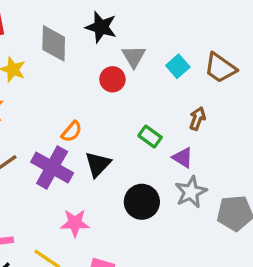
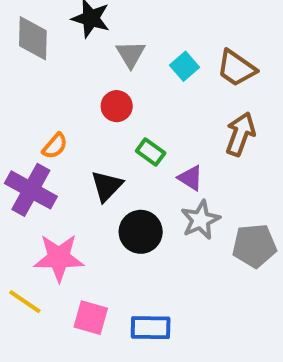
red circle: (112, 79) -> (117, 106), moved
brown arrow: (197, 118) -> (240, 134), moved, size x1.5
black triangle: (98, 164) -> (107, 186), moved
pink star: (75, 223) -> (59, 258), size x1.4

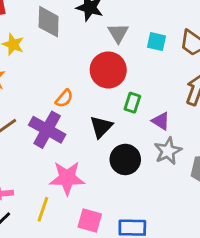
cyan square: (185, 66) -> (157, 42), turned -36
red circle: (117, 106) -> (108, 70), size x1.6
green rectangle: (151, 152) -> (132, 103), turned 72
yellow line: (25, 302) -> (43, 209), turned 75

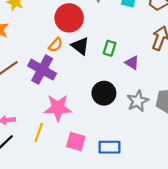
red circle: (108, 70) -> (69, 18), moved
black triangle: (101, 127) -> (80, 46), moved, turned -36
gray star: (168, 151) -> (138, 101), moved

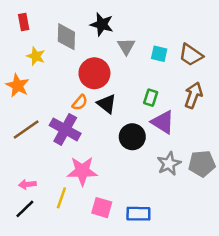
green rectangle: (110, 48) -> (151, 98), moved
purple triangle: (132, 63) -> (163, 122), size x1.5
black circle: (104, 93) -> (132, 137), moved

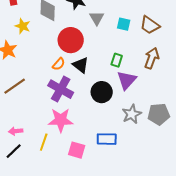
purple triangle: (163, 122) -> (127, 80), turned 40
purple cross: (65, 129) -> (61, 89), moved
blue rectangle: (138, 214) -> (107, 139), moved

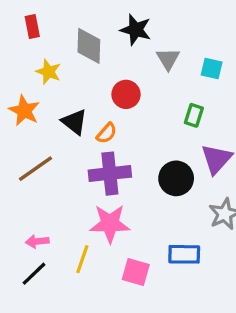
red circle: (71, 40) -> (126, 94), size x0.7
green rectangle: (117, 60) -> (194, 115), moved
black triangle: (81, 65) -> (74, 122), moved
purple cross: (61, 89) -> (110, 174), turned -35

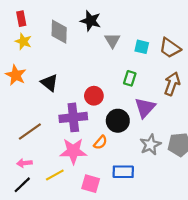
yellow star: (48, 72) -> (23, 41), moved
red circle: (126, 94) -> (94, 96), moved
orange semicircle: (107, 133) -> (100, 142), moved
brown line: (36, 169) -> (30, 132), moved
yellow line: (82, 259) -> (55, 175), turned 42

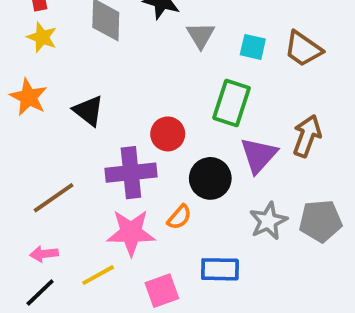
green rectangle: (130, 78) -> (232, 103), size x1.6
brown arrow: (172, 84) -> (307, 136), moved
pink square: (91, 184) -> (162, 291), turned -36

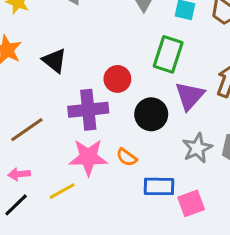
orange semicircle: (179, 217) -> (127, 157), moved, turned 85
pink square: (162, 291) -> (191, 203), moved

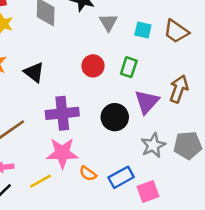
green rectangle: (168, 54) -> (129, 67), size x0.7
red circle: (117, 79) -> (93, 66), moved
orange semicircle: (127, 157) -> (88, 173), moved
blue rectangle: (159, 186) -> (121, 177), turned -30

